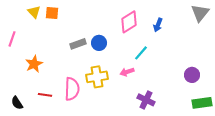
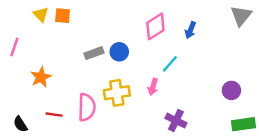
pink arrow: (127, 72) -> (153, 87), turned -56

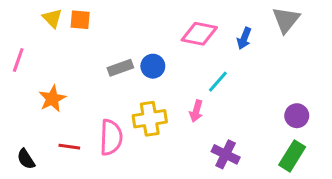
gray triangle: (241, 16) -> (286, 20), moved
pink diamond: (155, 26) -> (199, 34), turned 44
green rectangle: (243, 124) -> (292, 156), moved, turned -50

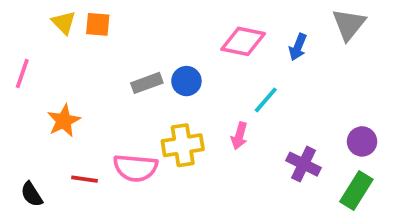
pink semicircle: (111, 137) -> (135, 168), turned 93
purple cross: (226, 154) -> (304, 164), moved

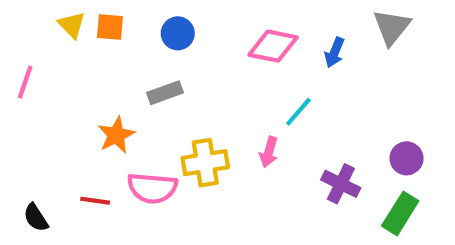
blue circle: (186, 81) -> (178, 33), moved
orange star: (64, 121) -> (116, 135), moved

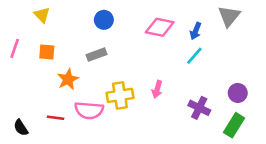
orange square: (110, 27) -> (47, 52), moved
cyan line: (298, 112) -> (194, 56), moved

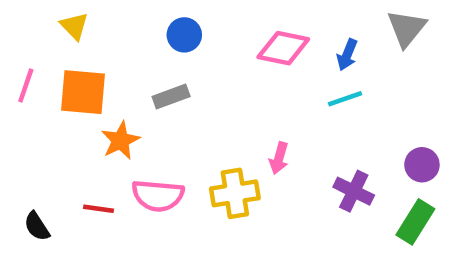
orange square: (47, 52) -> (83, 92), size x1.6
cyan line: (194, 56) -> (345, 99), turned 30
yellow cross: (120, 95) -> (235, 193), moved

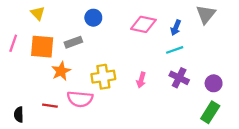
gray rectangle: (171, 97) -> (73, 42), moved
purple cross: (354, 191) -> (179, 78), moved
yellow cross: (235, 193) -> (103, 77), moved
black semicircle: (37, 226) -> (19, 115), turned 32

